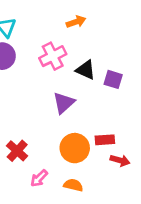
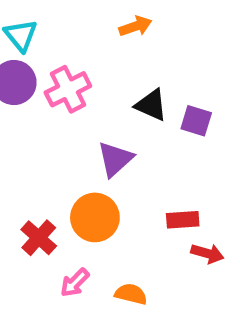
pink cross: (53, 56) -> (68, 89), moved
orange circle: (75, 148) -> (95, 217), moved

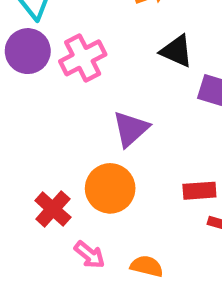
black triangle: (151, 105) -> (177, 51), moved
pink arrow: (75, 283) -> (90, 255), turned -96

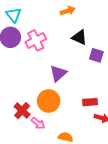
pink arrow: (90, 255) -> (38, 123), moved

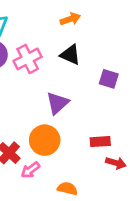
black triangle: (79, 37) -> (70, 55), moved
pink arrow: (38, 123) -> (30, 170), turned 104

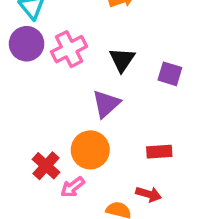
black triangle: (70, 55) -> (122, 60), moved, turned 40
red arrow: (116, 163) -> (149, 194), moved

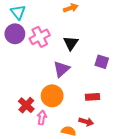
purple square: (170, 74) -> (102, 62), moved
pink arrow: (73, 187) -> (42, 118), turned 136

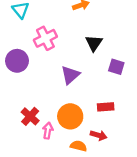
purple circle: (15, 34) -> (17, 61), moved
black triangle: (71, 43) -> (94, 43), moved
orange circle: (52, 96) -> (70, 116), moved

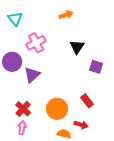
purple triangle: (70, 75) -> (32, 75), moved
red rectangle: (106, 107) -> (87, 101), turned 56
pink arrow: (48, 131) -> (22, 128), moved

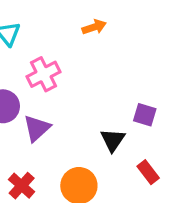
black triangle: (77, 47) -> (113, 140), moved
red rectangle: (87, 101) -> (148, 172), moved

